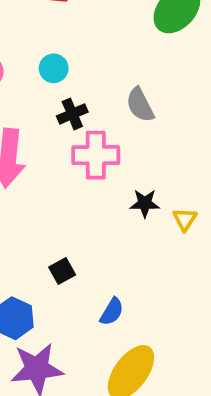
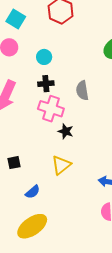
black star: (145, 203) -> (66, 131), moved
yellow triangle: (185, 219) -> (61, 165), moved, size x1.5

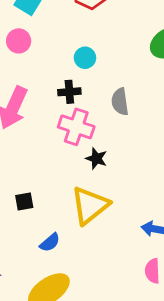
cyan circle: (44, 57) -> (85, 58), moved
yellow triangle: (61, 165) -> (90, 205), size x1.4

